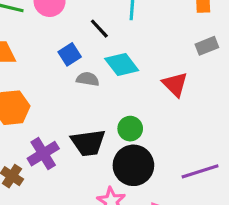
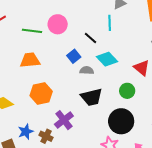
green circle: (130, 129) -> (127, 91), moved
black trapezoid: (88, 143) -> (91, 97), moved

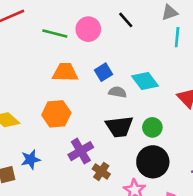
cyan line: (110, 23) -> (177, 37), moved
black line: (91, 38) -> (126, 20), moved
orange trapezoid: (30, 60) -> (65, 72), moved
green circle: (127, 91) -> (152, 127), moved
brown cross: (46, 136) -> (101, 171), moved

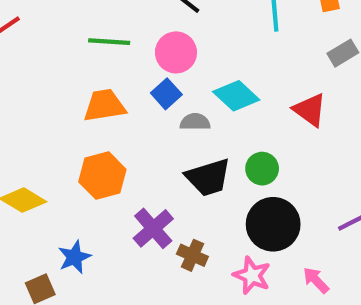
pink circle: (88, 29) -> (176, 52), moved
green line: (55, 33) -> (109, 42), moved

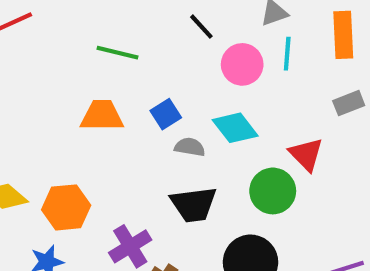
pink circle: (176, 52) -> (242, 64), moved
green circle: (262, 169) -> (273, 191), moved, size x1.4
orange hexagon: (102, 176) -> (66, 207), moved

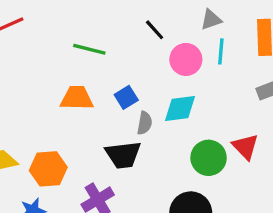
cyan diamond: (235, 128) -> (180, 109), turned -60
gray semicircle: (190, 147) -> (145, 123), turned 90
red triangle: (306, 154) -> (245, 147), moved
black trapezoid: (194, 205) -> (123, 155), moved

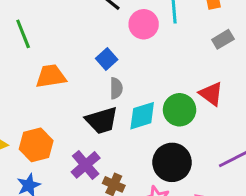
green line: (89, 49) -> (23, 34), moved, turned 64
blue square: (126, 97) -> (107, 59), moved
cyan diamond: (180, 109) -> (142, 116), moved

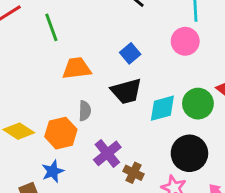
pink circle: (144, 24) -> (185, 41), moved
gray semicircle: (116, 88) -> (85, 111), moved
black trapezoid: (102, 120) -> (126, 91), moved

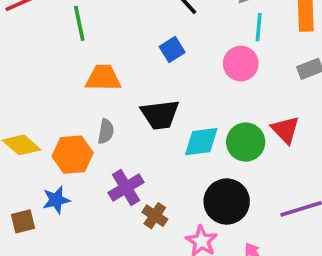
blue square: (130, 53) -> (172, 49), moved

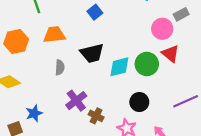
pink circle: (241, 64) -> (162, 29), moved
orange hexagon: (73, 155) -> (16, 42), moved
black circle: (227, 202) -> (139, 102), size x0.7

